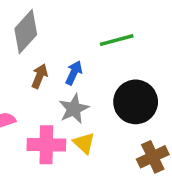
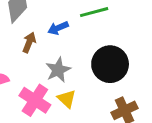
blue arrow: (74, 73) -> (58, 28), moved, turned -138
pink cross: (46, 145) -> (35, 100), turned 32

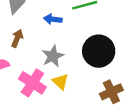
blue arrow: (58, 28) -> (53, 19), turned 30
brown arrow: (29, 42) -> (17, 38), moved

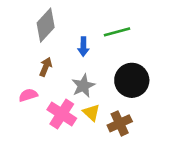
blue arrow: (53, 19) -> (83, 47), turned -96
brown cross: (111, 92) -> (120, 123), moved

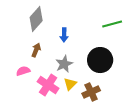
green line: (117, 32) -> (112, 24), moved
yellow triangle: (91, 113) -> (70, 84), turned 32

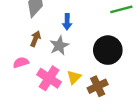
gray star: (64, 64) -> (59, 46), moved

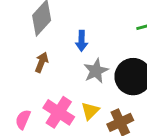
gray star: (59, 46) -> (96, 71), moved
pink semicircle: (21, 63) -> (23, 120), moved, turned -49

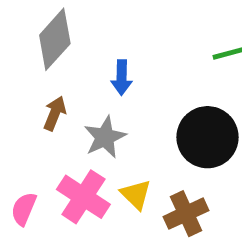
gray star: (96, 71) -> (105, 137), moved
yellow triangle: (90, 111) -> (136, 194), turned -30

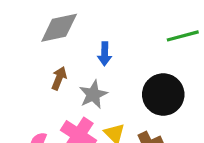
gray diamond: (55, 39) -> (59, 28), turned 36

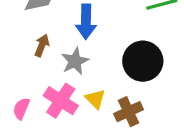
blue arrow: (105, 54) -> (86, 22), size x1.5

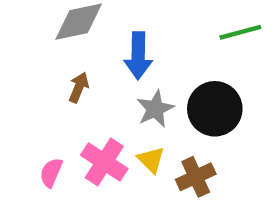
gray star: (75, 61) -> (155, 109), moved

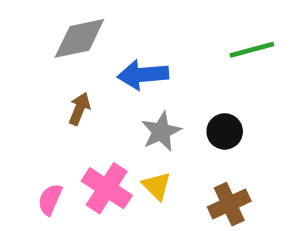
blue arrow: (138, 56) -> (143, 75), turned 84
black circle: (215, 109) -> (225, 131), size x0.6
brown cross: (196, 177) -> (229, 204), moved

